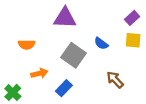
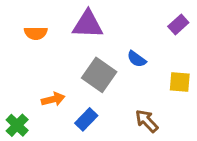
yellow square: (133, 40) -> (180, 82), moved
orange semicircle: (27, 45) -> (36, 33), moved
brown arrow: (115, 80) -> (147, 121), moved

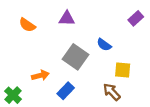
purple triangle: (88, 24) -> (67, 18), size x0.7
orange semicircle: (36, 33) -> (27, 25), turned 35
yellow square: (180, 82) -> (123, 70), moved

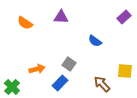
gray square: (76, 57) -> (69, 64), moved, size x0.6
yellow square: (123, 70) -> (125, 71), moved

